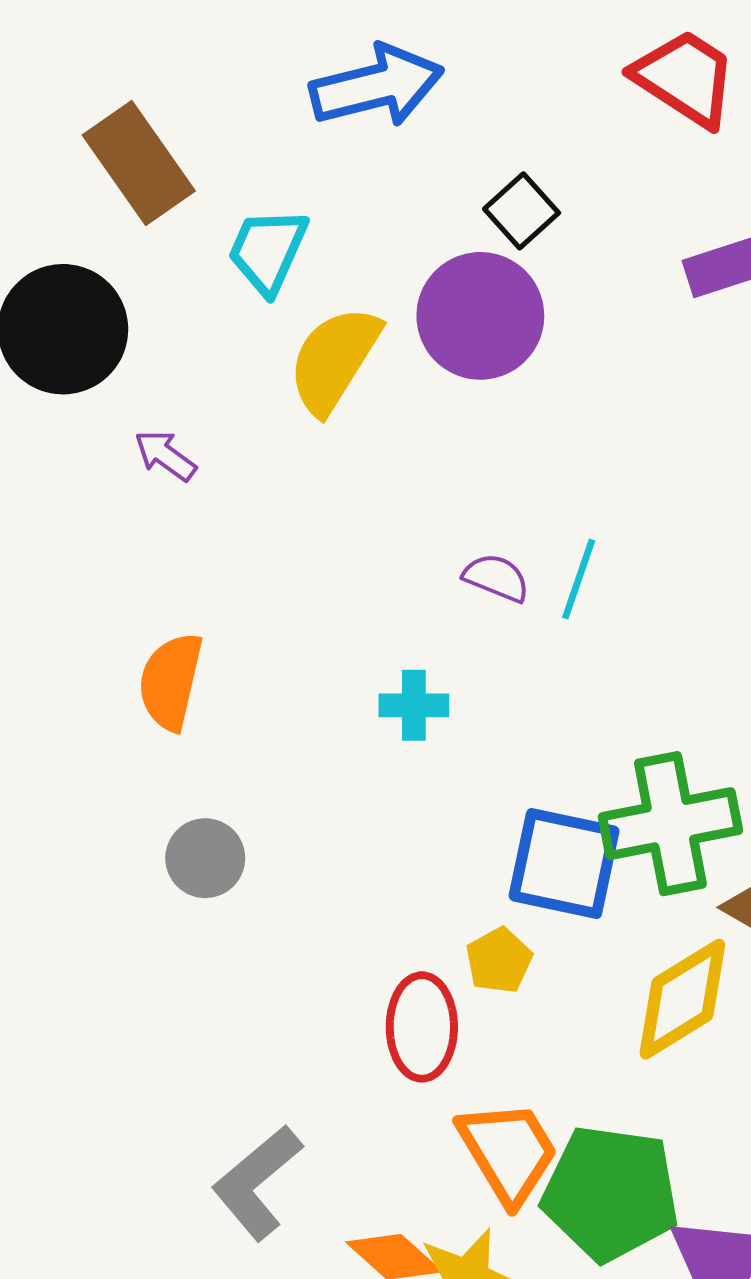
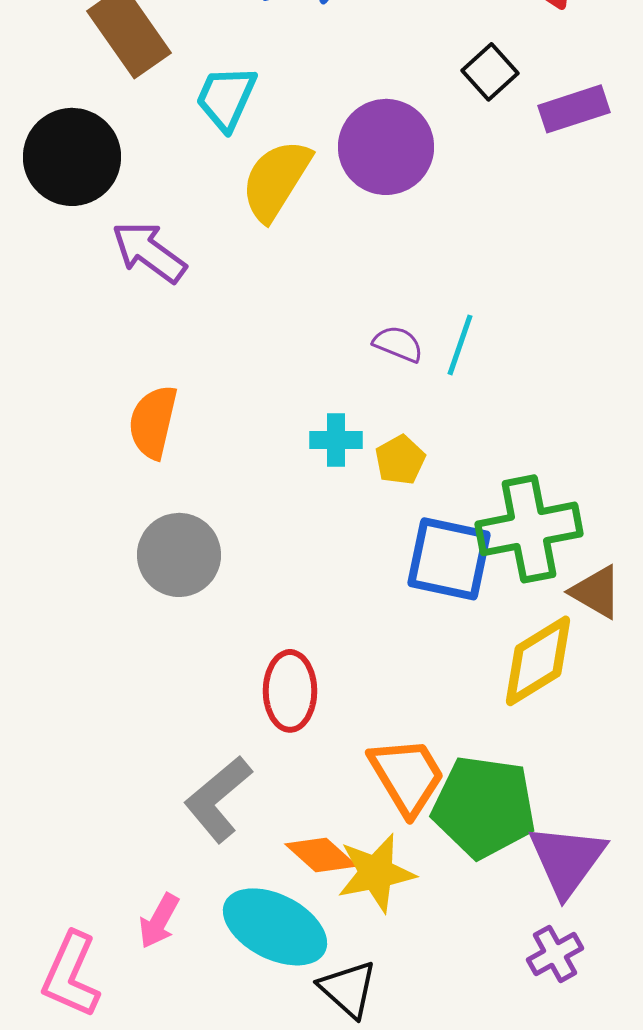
black square: (522, 211) -> (490, 72), moved
purple arrow: (165, 455) -> (149, 252), size x1.6
gray circle: (205, 858) -> (179, 555), size x1.4
yellow pentagon: (499, 961) -> (400, 460), moved
red ellipse: (422, 1027) -> (290, 691), moved

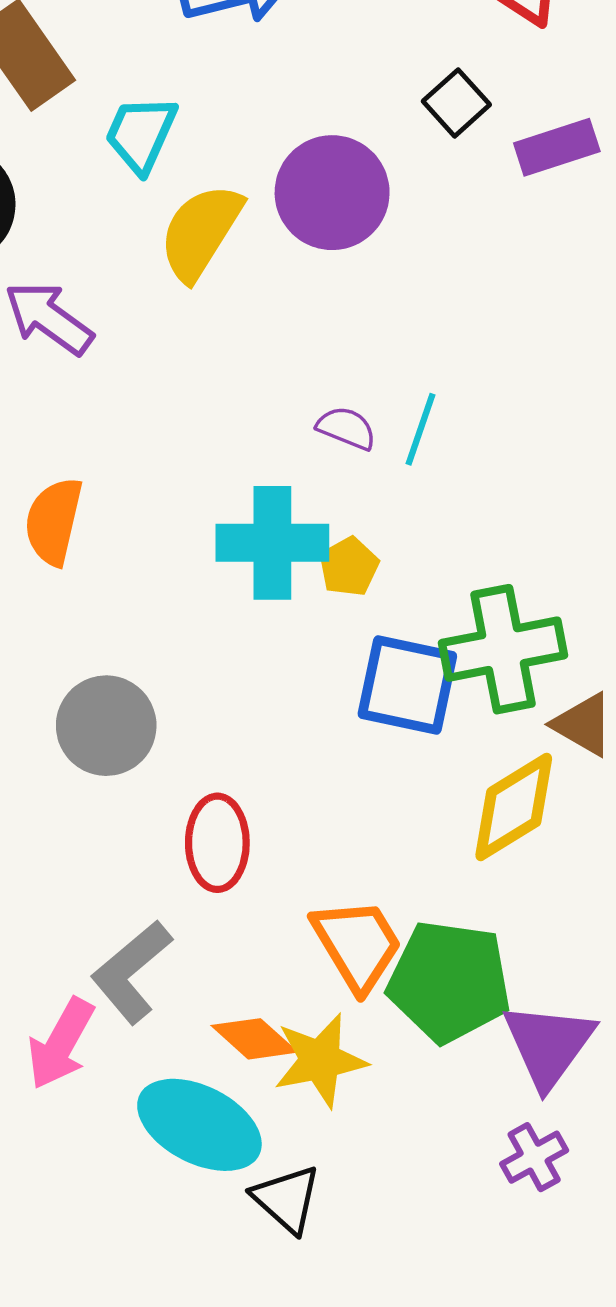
cyan cross: (336, 440) -> (272, 543), size x1.8
gray circle: (179, 555) -> (106, 726), moved
pink arrow: (159, 921) -> (61, 1044), moved, size x1.4

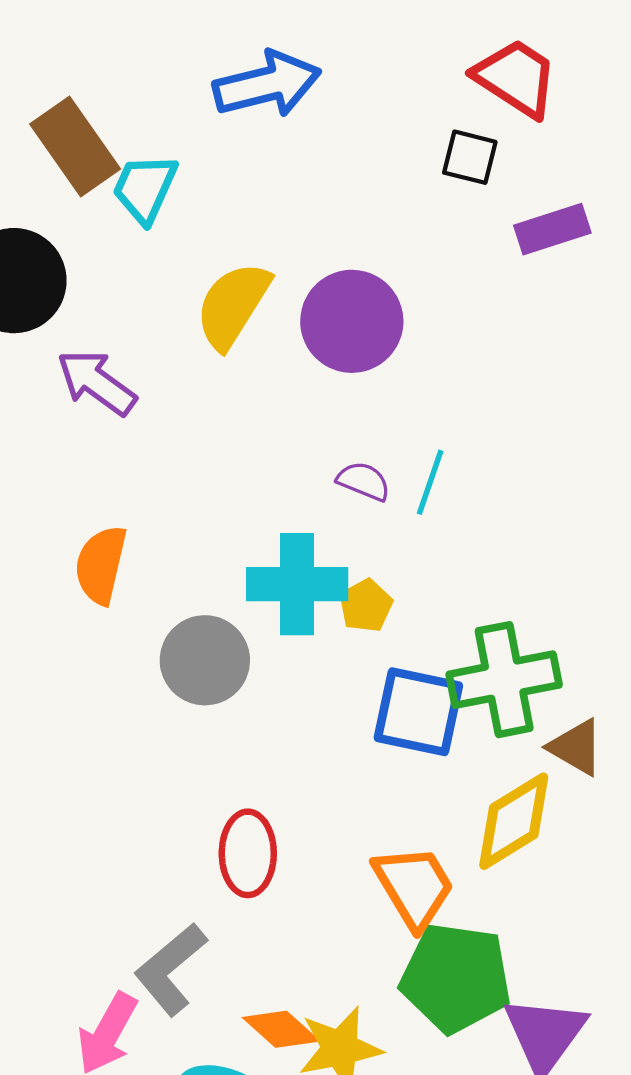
black square: (456, 103) -> (470, 157), moved, turned -34
cyan trapezoid: (141, 134) -> (145, 188), moved
purple circle: (332, 193) -> (352, 321), moved
gray circle: (106, 726) -> (205, 660), moved
orange trapezoid: (357, 944) -> (414, 887), moved

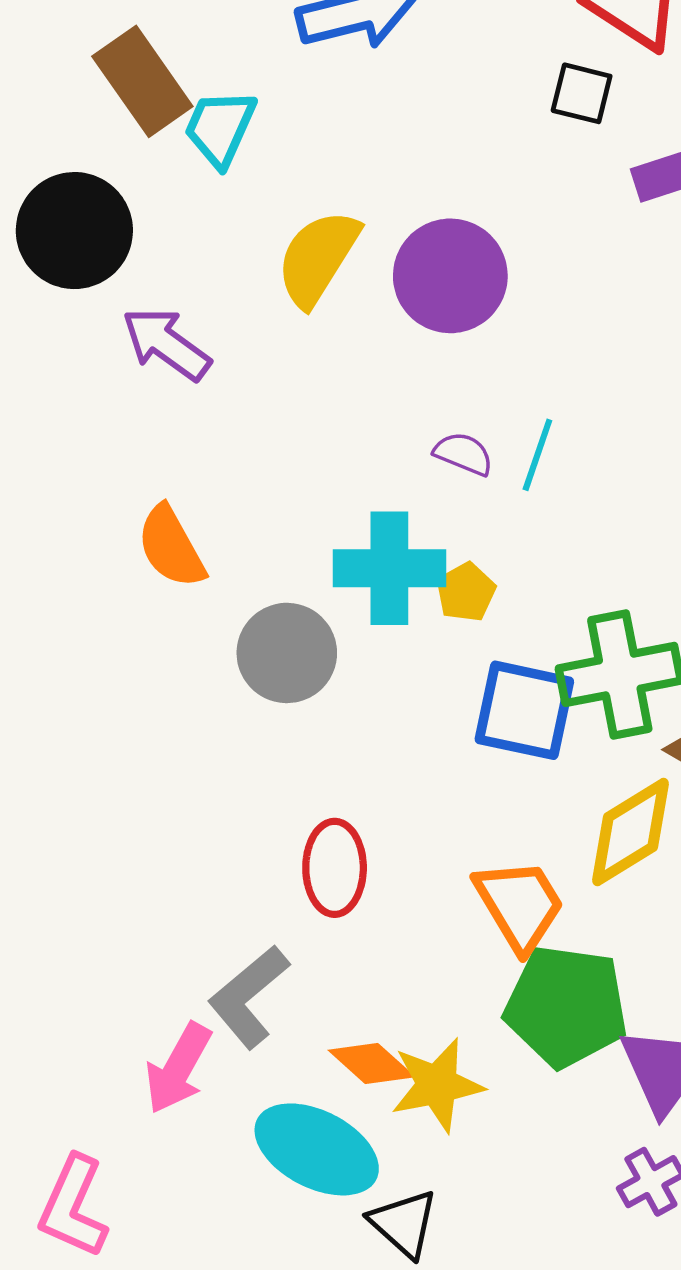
orange semicircle: (101, 565) -> (171, 547), turned -42

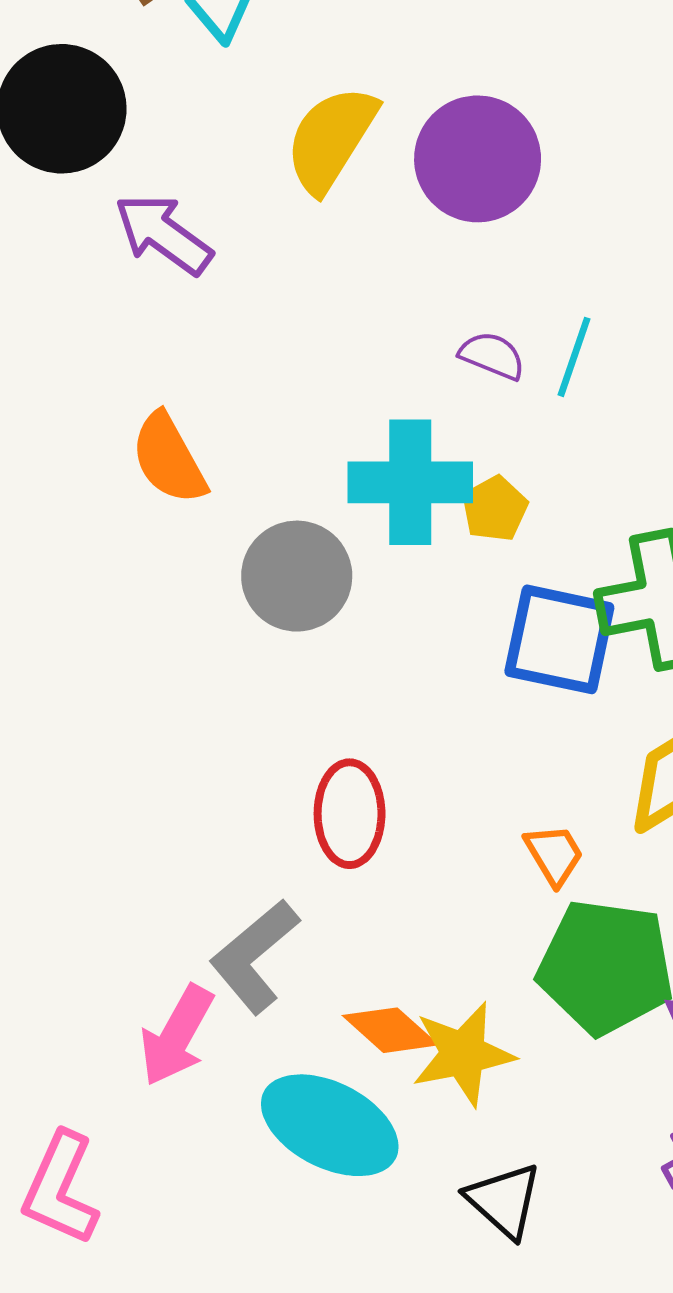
orange trapezoid: (520, 905) -> (554, 855), size x0.6
black triangle: (404, 1223) -> (504, 1200), moved

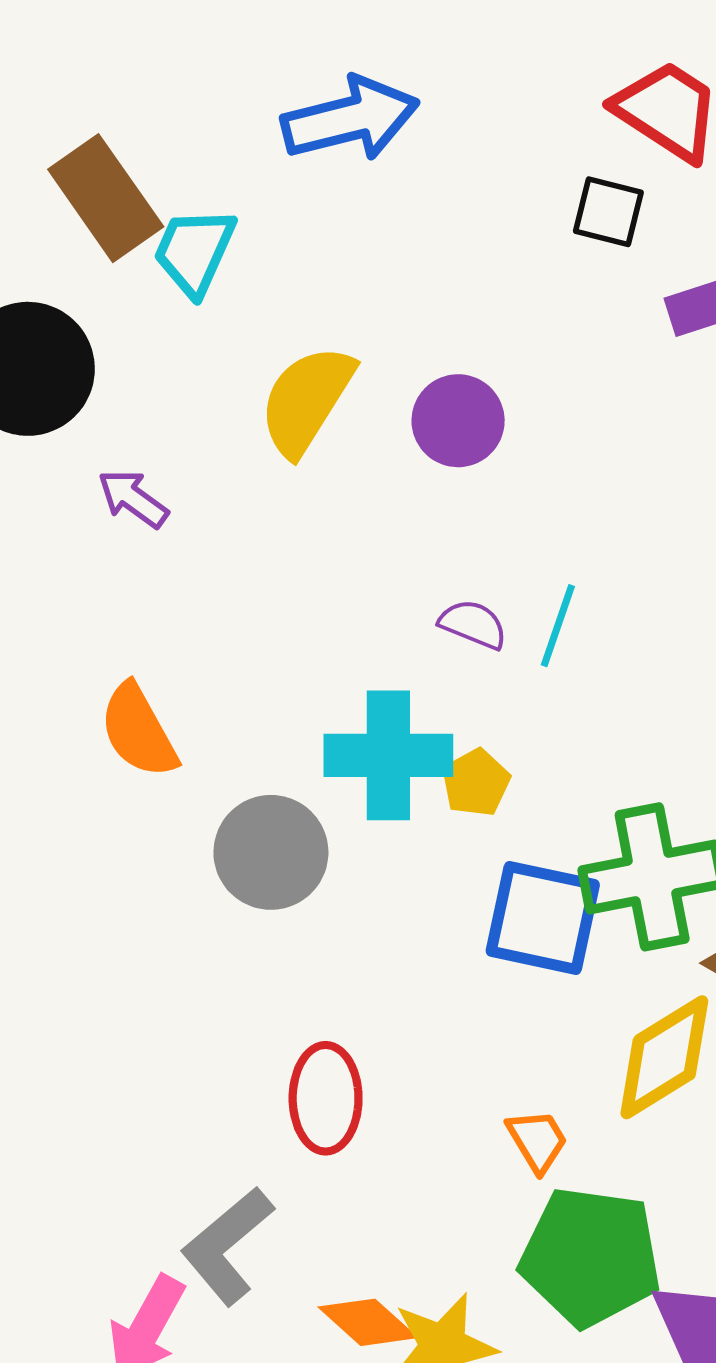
purple circle: (478, 159) -> (458, 421), size x0.7
purple arrow: (163, 234) -> (133, 499), size x0.7

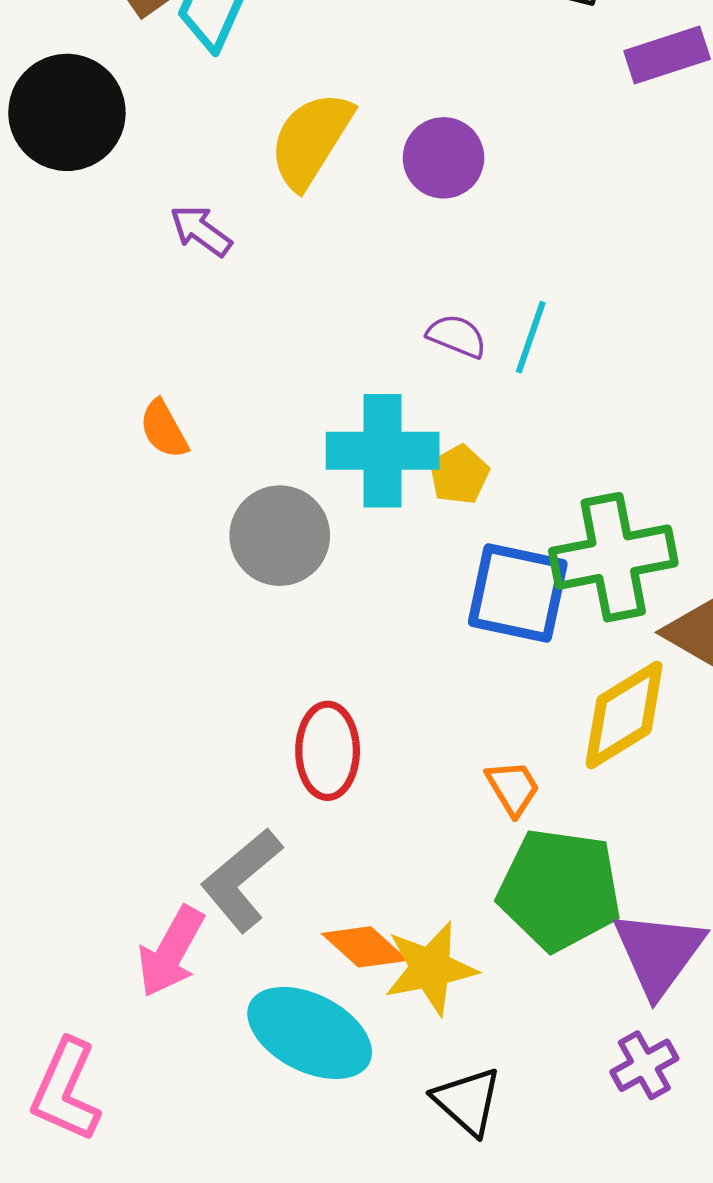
purple arrow: (133, 499) -> (201, 231), moved
orange semicircle: (138, 731) -> (164, 429), size x0.7

